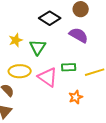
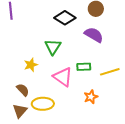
yellow star: (16, 40) -> (31, 65), moved
yellow ellipse: (20, 71) -> (43, 104), moved

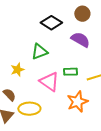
green triangle: (53, 47) -> (39, 52), turned 36
orange star: (91, 97) -> (77, 102), size x1.5

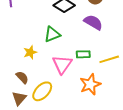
pink triangle: (49, 82) -> (62, 64), turned 30
yellow ellipse: (29, 109) -> (42, 91), turned -45

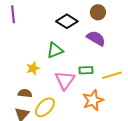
brown semicircle: (22, 77) -> (25, 93), turned -40

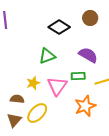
purple semicircle: (96, 38) -> (88, 55), moved
yellow star: (33, 68) -> (33, 83), moved

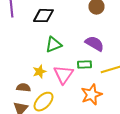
black diamond: (59, 27) -> (44, 16), moved, turned -30

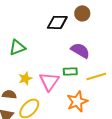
black diamond: (44, 16) -> (57, 22), moved
green triangle: (54, 45) -> (17, 47), moved

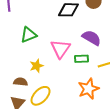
pink triangle: (49, 81) -> (61, 49), moved

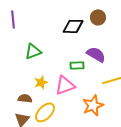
pink triangle: (61, 49) -> (65, 85), moved, turned 35
green rectangle: (82, 59) -> (77, 65), moved

